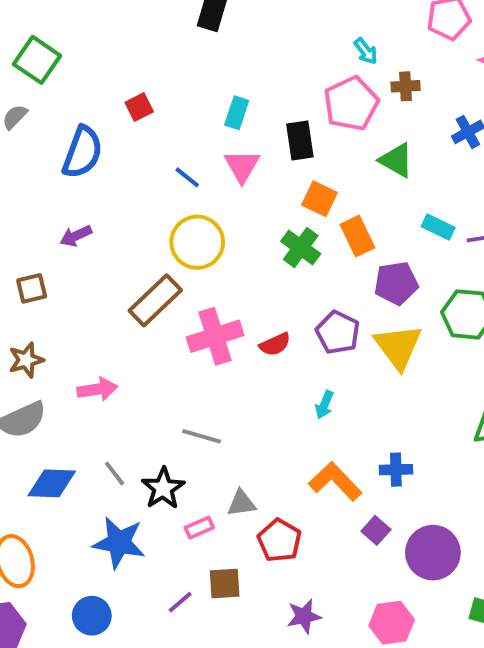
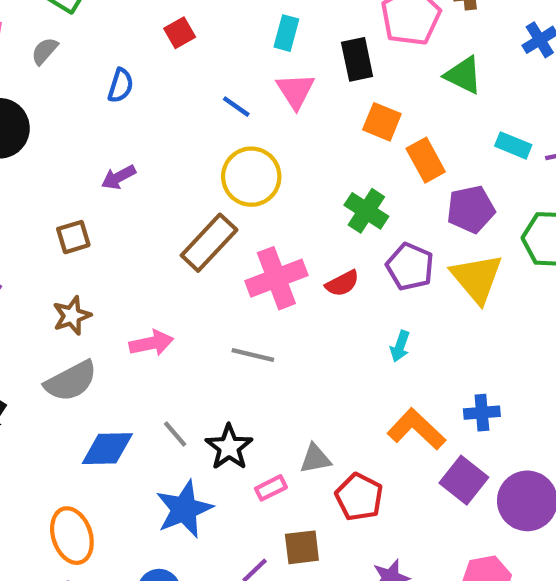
blue semicircle: (82, 152) -> (121, 85), size x0.6
green cross: (301, 248) -> (366, 211), moved
gray line: (201, 436) -> (253, 355), moved
purple square: (376, 530) -> (464, 480), size x1.5
blue star: (119, 543) -> (184, 509), turned -30

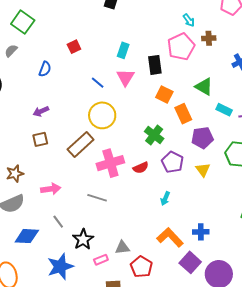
green triangle: (463, 75) -> (204, 87), moved
brown square: (73, 237) -> (40, 139), moved
yellow triangle: (477, 278) -> (203, 170), size x0.6
gray line: (175, 434) -> (58, 222), moved

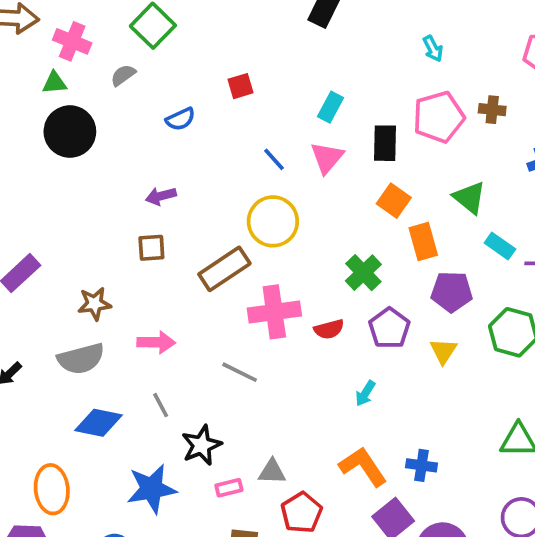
cyan arrow: (189, 20) -> (433, 49), moved
blue semicircle: (45, 69) -> (180, 119), turned 35

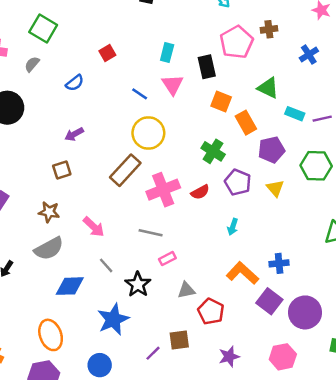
brown square: (151, 248) -> (62, 170), moved
brown star: (94, 304) -> (49, 212), turned 30
pink arrow: (156, 342) -> (94, 227), turned 55
pink rectangle: (229, 488) -> (167, 259), moved

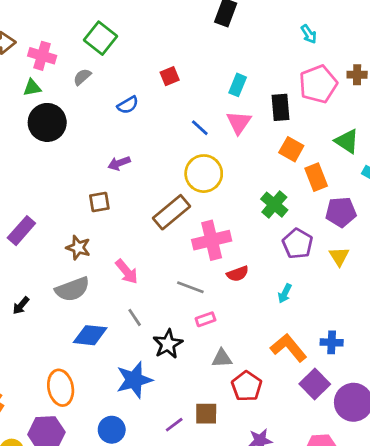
red semicircle: (200, 192) -> (238, 274), moved

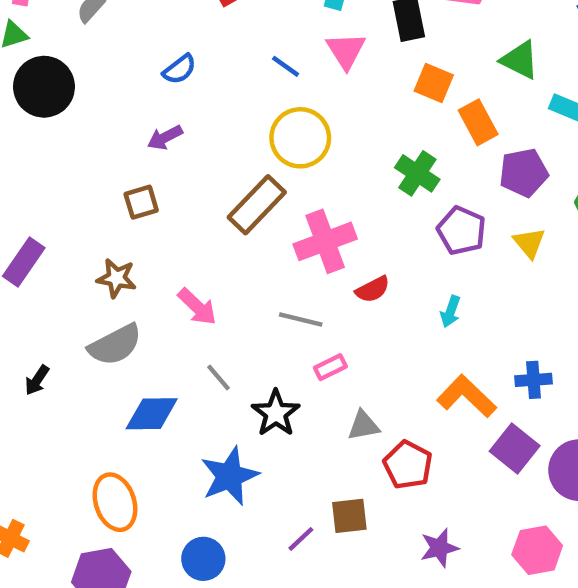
blue semicircle: (128, 105) -> (179, 69), moved

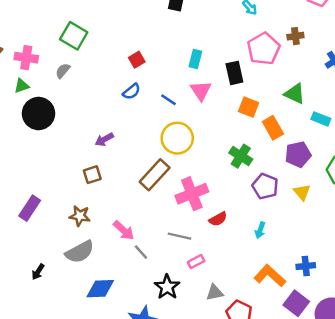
blue semicircle: (179, 69) -> (131, 92), moved
gray line: (218, 378) -> (141, 252), moved

